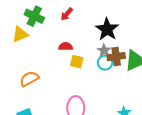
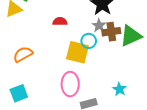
yellow square: (77, 62) -> (77, 52), moved, size x1.6
cyan circle: (105, 63) -> (89, 41), moved

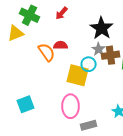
orange semicircle: (23, 54) -> (47, 52), moved, turned 84
cyan square: (19, 93) -> (26, 104), moved

